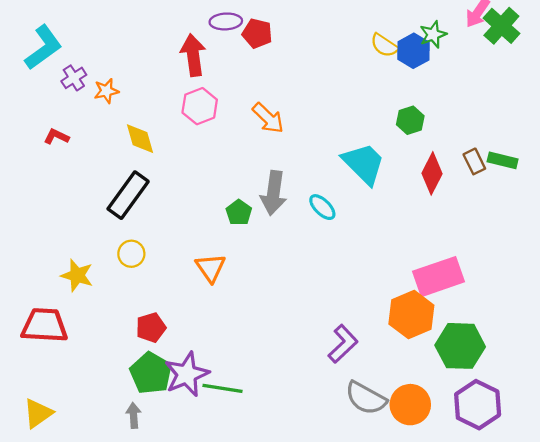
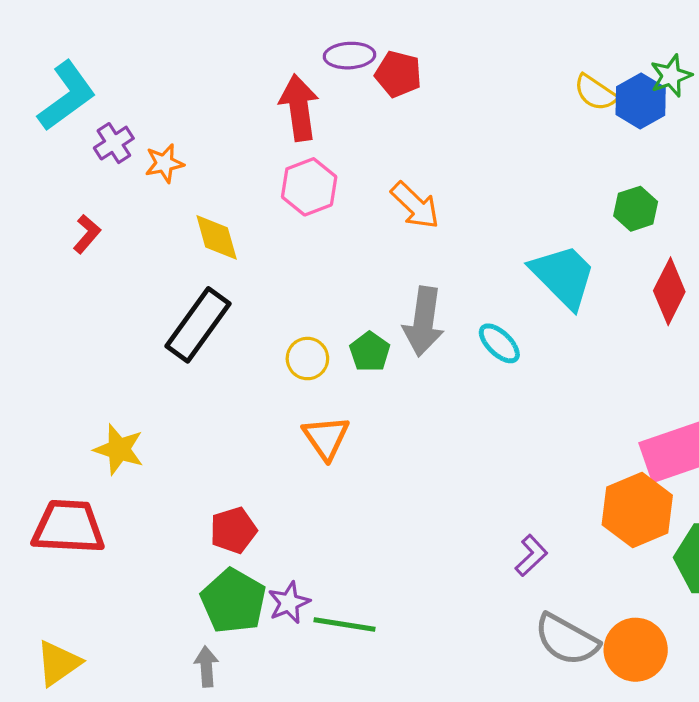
red L-shape: (56, 137) -> (87, 234), turned 105
yellow circle: (131, 254) -> (307, 359), moved
purple L-shape: (343, 344) -> (531, 555), size x0.7
purple star: (187, 374) -> (289, 603), size x0.6

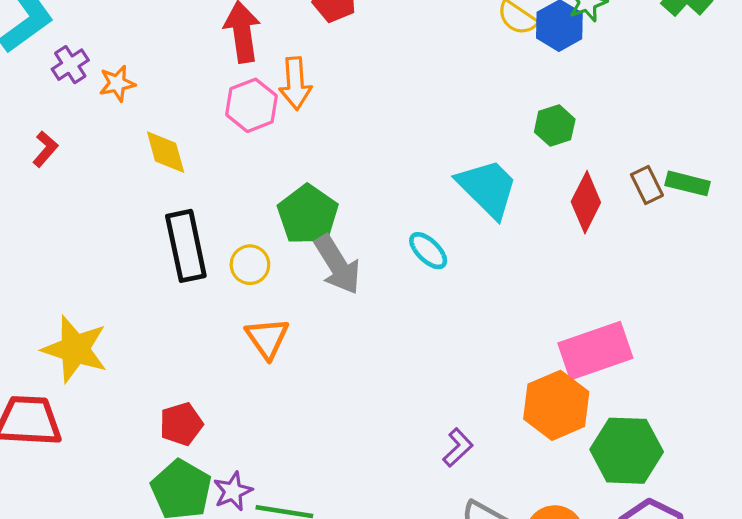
orange arrow: (415, 205) -> (295, 83), moved, turned 42
gray arrow: (424, 321) -> (337, 265), moved, turned -40
black rectangle: (198, 325) -> (186, 246), moved, turned -48
green pentagon: (370, 352) -> (308, 215), moved, size x1.6
yellow star: (119, 449) -> (75, 349), size x1.4

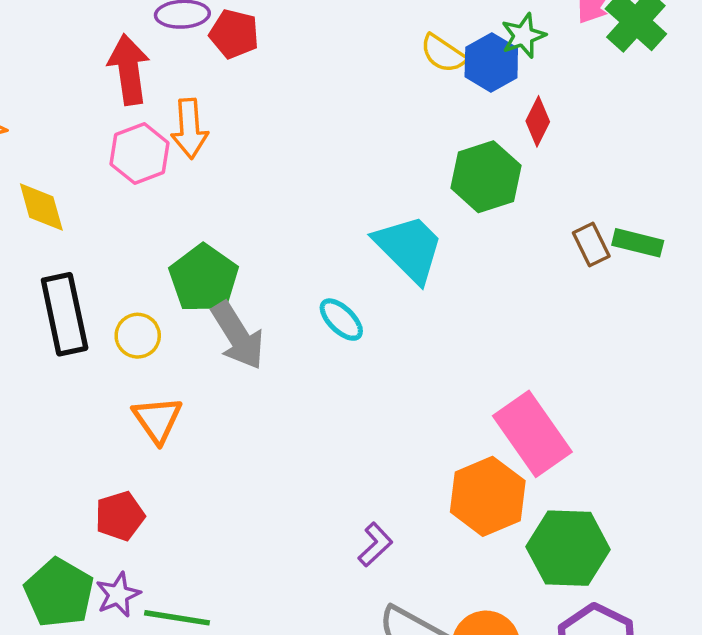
green hexagon: (555, 126) -> (486, 177), size x1.5
red diamond: (586, 202) -> (538, 121), moved, size x0.7
pink rectangle: (595, 351) -> (532, 434), turned 74
red pentagon: (181, 424) -> (120, 516), moved

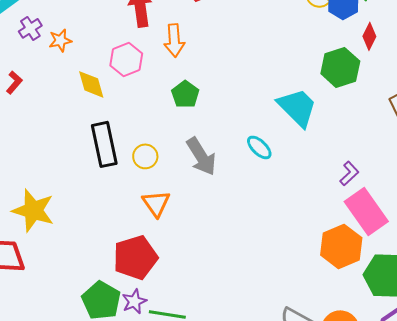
pink hexagon: (140, 154) -> (126, 59), moved
green pentagon: (204, 279) -> (185, 94), moved, size x0.7
red pentagon: (120, 516) -> (135, 257), size x1.6
purple L-shape: (375, 545) -> (349, 173), moved

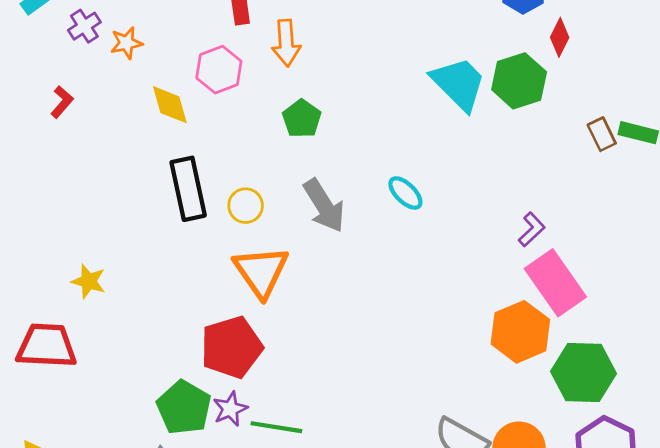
cyan trapezoid: (297, 107) -> (459, 84), moved
orange triangle: (156, 203) -> (261, 272), size x1.4
yellow star: (33, 210) -> (89, 281), size x0.6

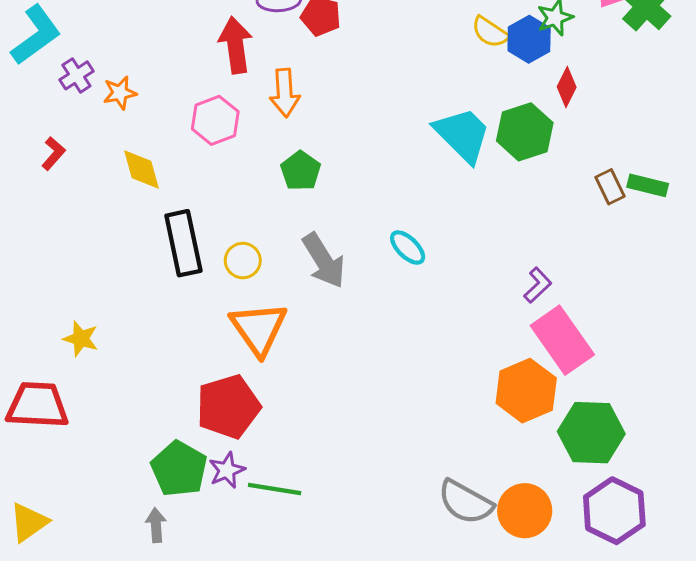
yellow diamond: (170, 105) -> (142, 169), moved

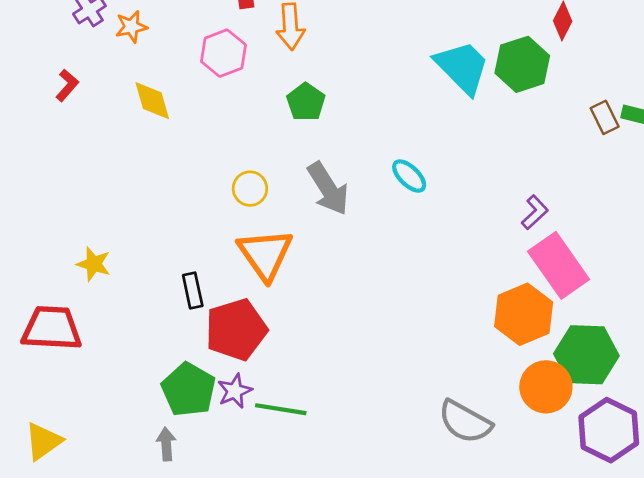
black rectangle: (183, 243) -> (193, 291), moved, size x0.6
orange circle: (525, 511) -> (546, 387), moved

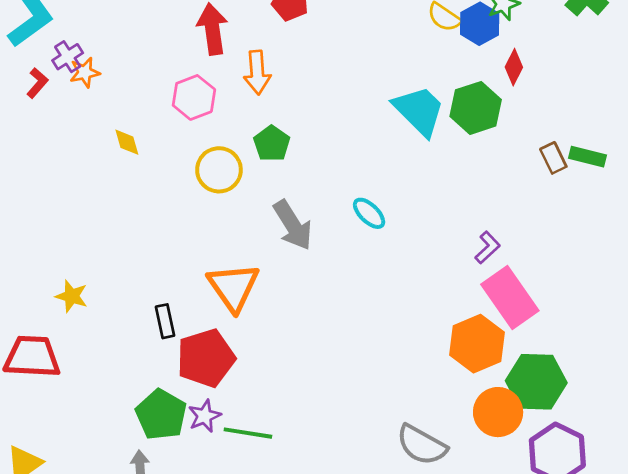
orange star: (131, 27) -> (85, 72), moved
red L-shape: (67, 85) -> (37, 83), moved
yellow diamond: (152, 101) -> (127, 142), size x0.7
yellow circle: (250, 189) -> (219, 170), moved, size x1.4

